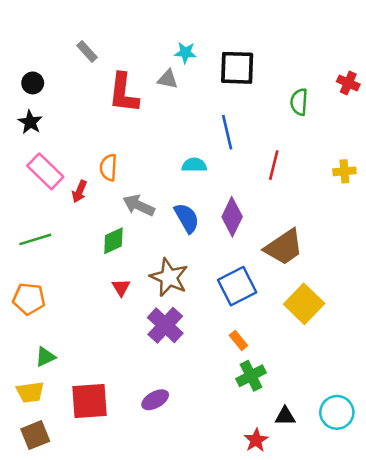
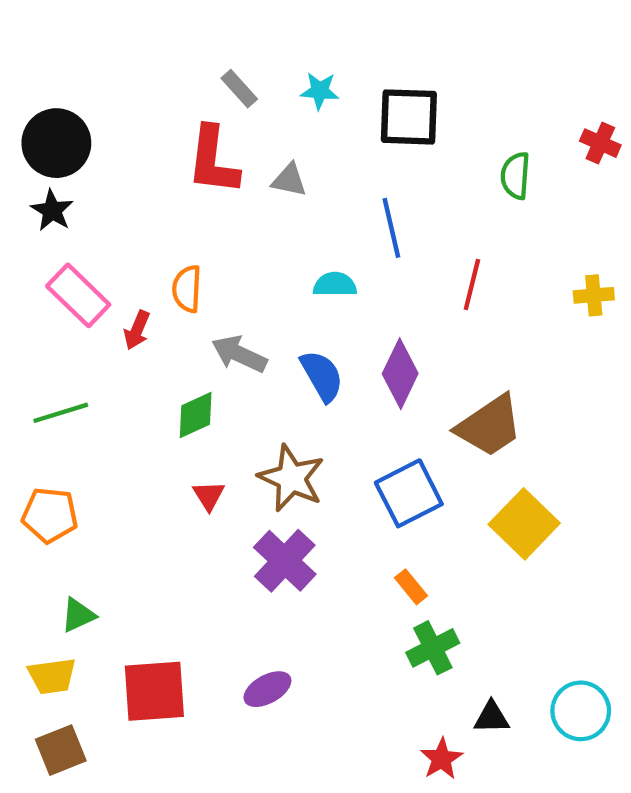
gray rectangle: (87, 51) -> (239, 89), moved
gray triangle: (168, 79) -> (289, 180), moved
black circle: (33, 83) -> (56, 143), size x1.8

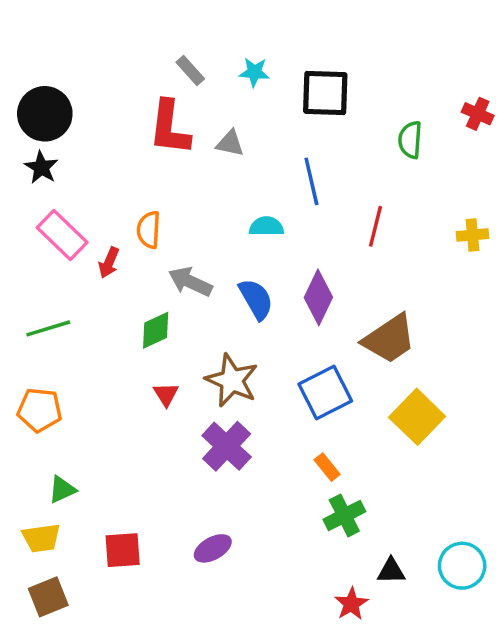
red square: (154, 691) -> (123, 550), size x0.7

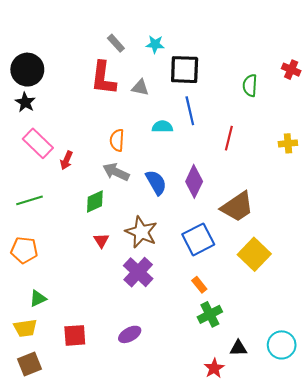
black square: (325, 93) -> (185, 70), moved
cyan semicircle: (266, 226) -> (162, 127), moved
orange semicircle: (149, 230) -> (117, 140), moved

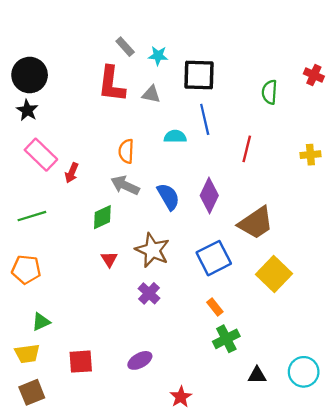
cyan star: (155, 44) -> (158, 56), moved
purple cross: (138, 272) -> (149, 293), size x0.7
red star: (214, 368) -> (181, 397), moved

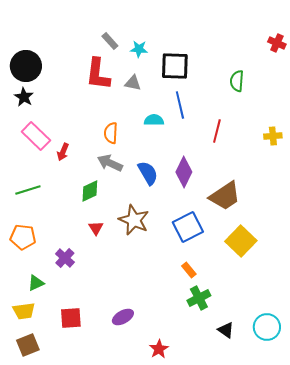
red cross: (314, 75) -> (277, 43), moved
purple cross: (149, 293) -> (65, 258), moved
black triangle: (257, 375) -> (226, 330), turned 36

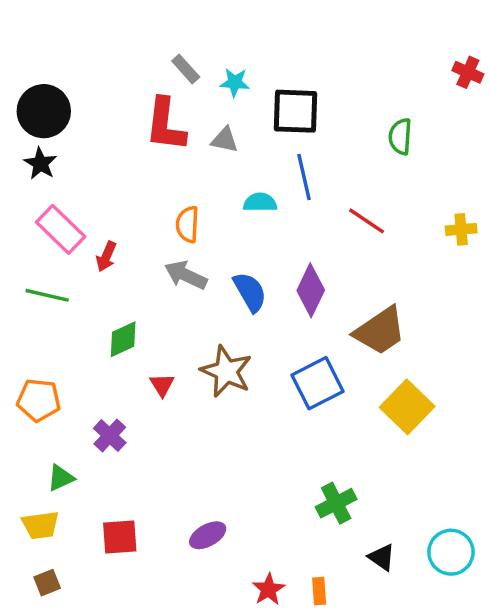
red line: (217, 131) -> (367, 221), turned -70
green line: (28, 190) -> (47, 295), moved, turned 30
green diamond: (90, 191) -> (123, 339), moved
orange rectangle: (189, 270) -> (319, 591), moved, turned 35
brown square: (28, 345) -> (47, 583), size x0.7

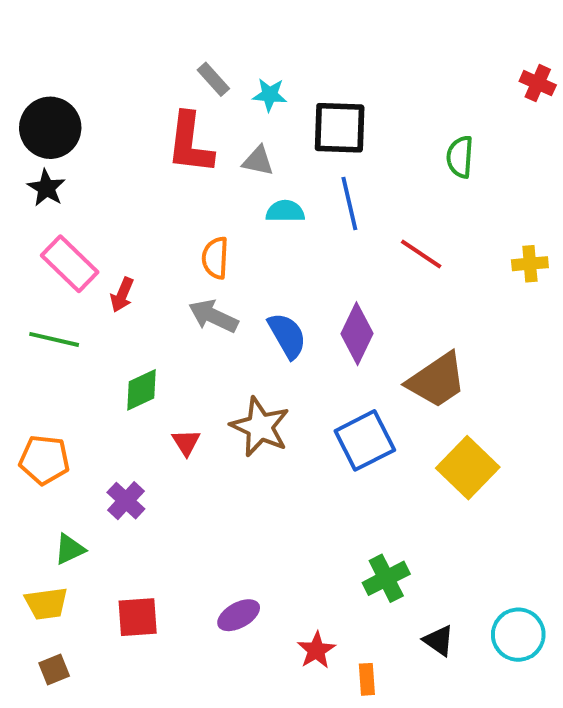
cyan semicircle: (260, 202) -> (285, 211), moved
red star: (269, 589) -> (316, 650), moved

